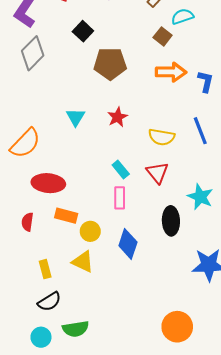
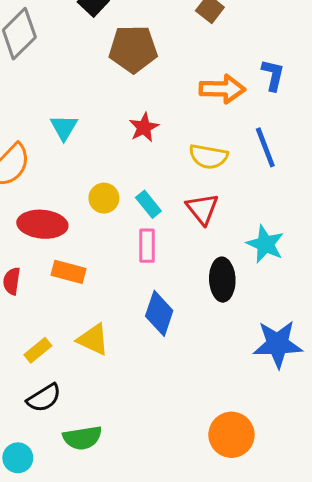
orange arrow: (171, 72) -> (222, 89), moved
cyan triangle: (76, 117) -> (64, 127), moved
yellow circle: (90, 231) -> (104, 198), moved
yellow rectangle: (45, 269) -> (38, 350), turned 66
cyan circle: (41, 337) -> (18, 458), moved

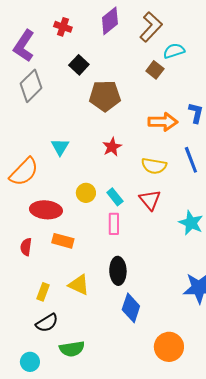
black ellipse: (222, 280) -> (118, 271), moved
blue diamond: (159, 313) -> (131, 308), moved
yellow rectangle: (38, 350) -> (43, 292), turned -30

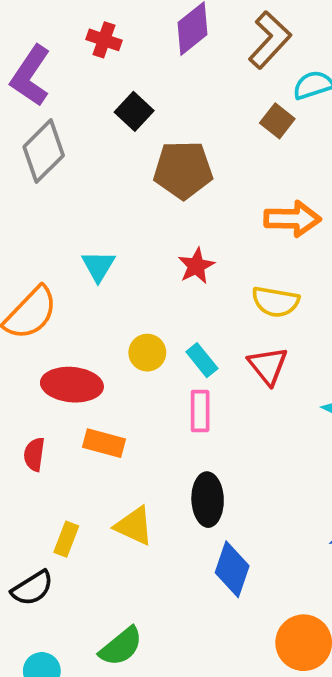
black semicircle: (47, 323) -> (32, 588), moved
green semicircle: (72, 349) -> (121, 646), turned -30

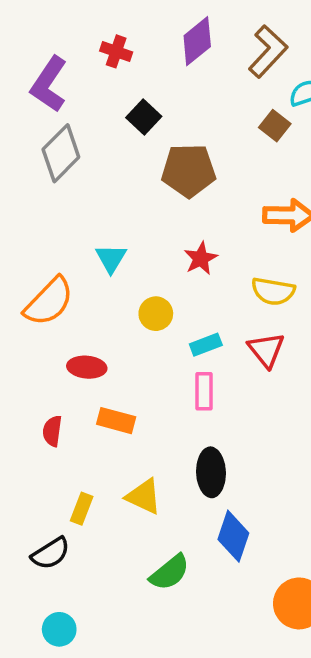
yellow circle: (147, 353) -> (156, 314), moved
cyan rectangle: (202, 360) -> (206, 345), turned -72
red ellipse: (72, 385) -> (87, 367), size x0.7
green semicircle: (121, 646) -> (170, 572), moved

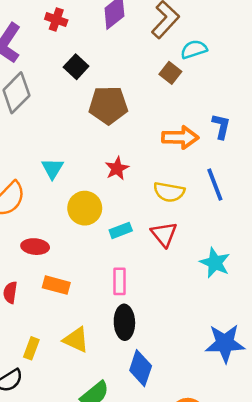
yellow circle: (156, 314) -> (85, 208), size x1.4
pink rectangle: (204, 391) -> (119, 281), moved

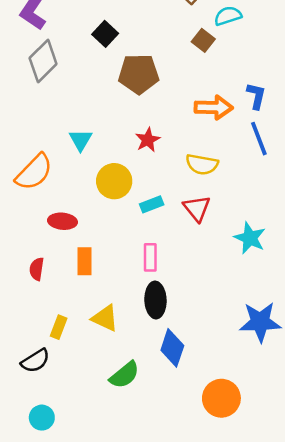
blue line: (215, 185) -> (259, 139), moved
orange rectangle: (56, 285) -> (84, 261), turned 75

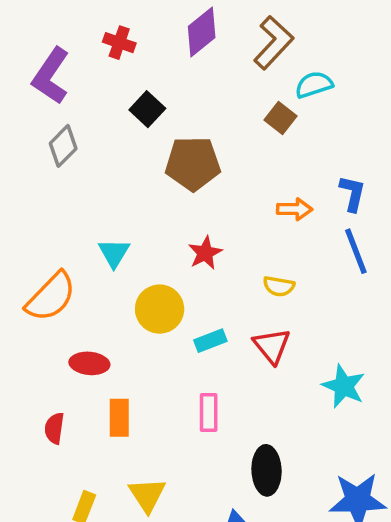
gray diamond: (43, 61) -> (63, 146), size x0.7
orange arrow: (214, 108) -> (295, 209), size x0.7
yellow semicircle: (202, 164) -> (279, 286), size x0.7
black ellipse: (155, 300) -> (267, 470), moved
yellow triangle: (105, 318) -> (147, 495), turned 32

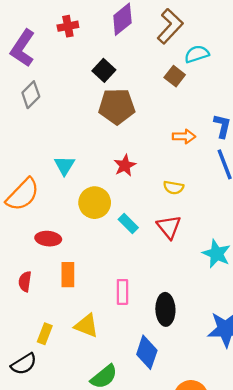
red cross: (119, 43) -> (68, 26), turned -30
black square: (147, 109) -> (104, 70), moved
cyan rectangle: (210, 341) -> (128, 224), turned 66
pink rectangle: (209, 412) -> (122, 292), moved
yellow triangle: (147, 495) -> (87, 326), turned -36

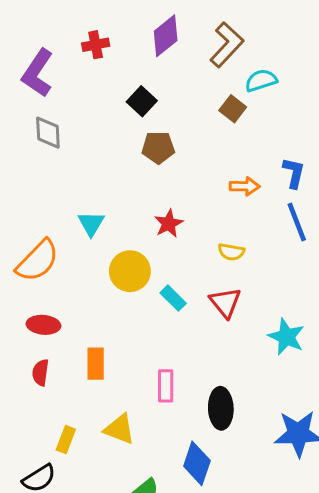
gray diamond: (31, 95) -> (48, 133), turned -48
brown pentagon: (117, 106) -> (158, 148), size x0.7
red ellipse: (48, 239) -> (43, 325), moved

